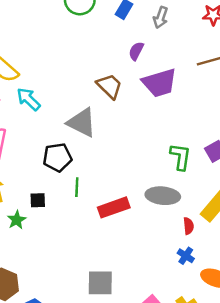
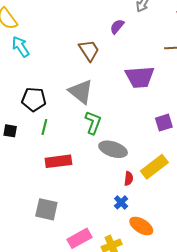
purple trapezoid: (160, 83) -> (140, 77), moved
gray triangle: (82, 123) -> (81, 92), moved
green L-shape: (180, 157) -> (93, 123), moved
red rectangle: (114, 207) -> (58, 161), moved

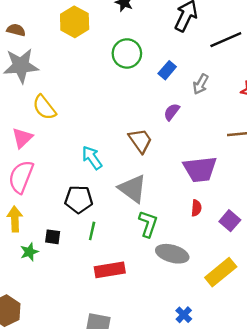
cyan arrow: (21, 47) -> (92, 158), moved
purple square: (164, 123) -> (230, 221), turned -30
red semicircle: (129, 179) -> (196, 208), moved

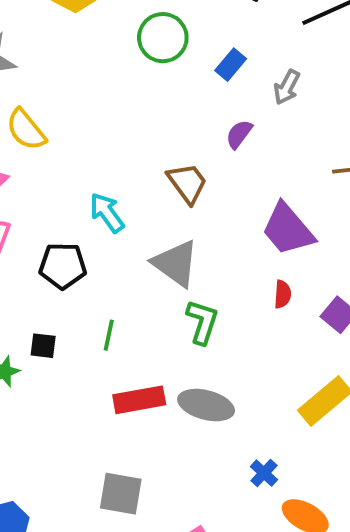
purple trapezoid: (200, 169) -> (288, 229), turned 57
black pentagon: (79, 199) -> (63, 266), moved
gray ellipse: (172, 254) -> (206, 405), moved

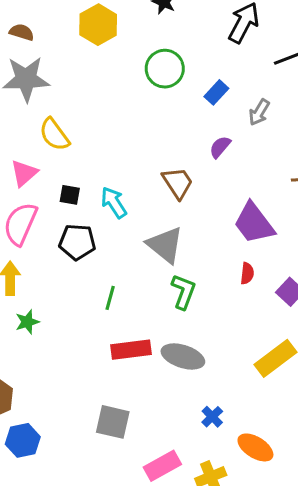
black square: (43, 346) -> (70, 195), moved
blue cross: (264, 473) -> (212, 417), moved

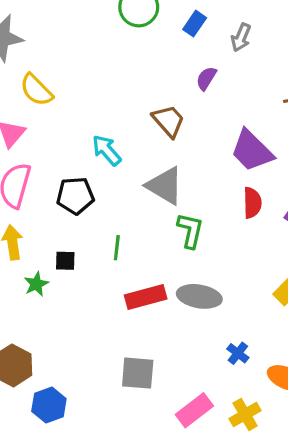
black square: (70, 195) -> (65, 261), moved
red semicircle: (247, 273) -> (252, 203), size x1.4

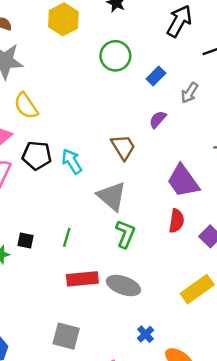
black pentagon: (75, 196) -> (37, 155), moved

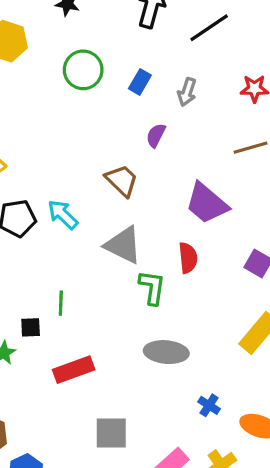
red semicircle: (176, 221) -> (188, 258), moved
green line: (67, 237) -> (61, 303), moved
red rectangle: (82, 279) -> (74, 370), moved

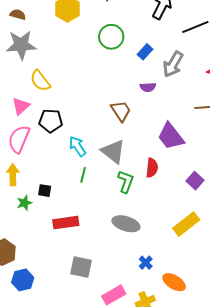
gray arrow: (187, 92) -> (173, 64), size x1.5
purple semicircle: (156, 135) -> (148, 87), turned -133
cyan arrow: (63, 215) -> (78, 146), moved
green line: (61, 303) -> (83, 175), moved

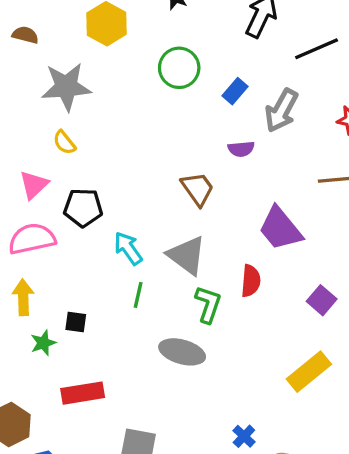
gray star: (21, 45) -> (66, 87), moved
yellow semicircle: (40, 81) -> (64, 142), size x0.7
pink semicircle: (19, 139) -> (32, 239), turned 56
red rectangle: (66, 223) -> (83, 393), moved
gray ellipse: (126, 224) -> (182, 352), moved

